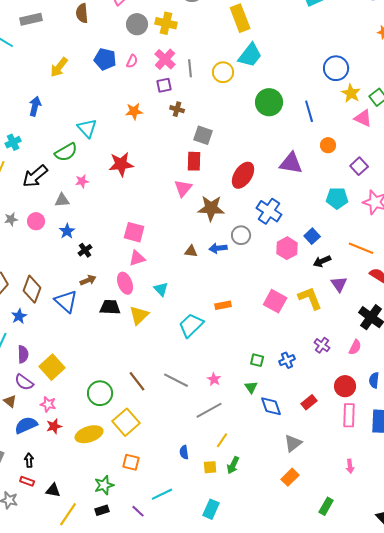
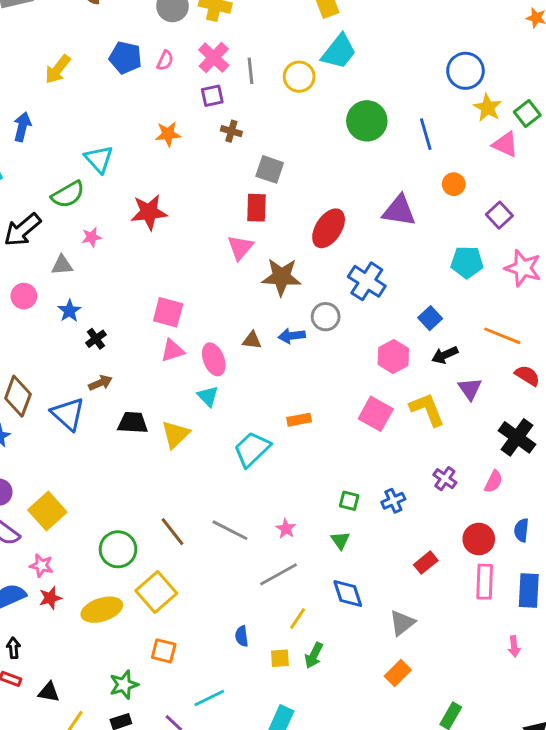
pink hexagon: (287, 248) -> (393, 356), moved
pink ellipse: (125, 283) -> (214, 359), moved
blue diamond: (271, 406) -> (348, 593), moved
pink arrow: (350, 466) -> (514, 646), moved

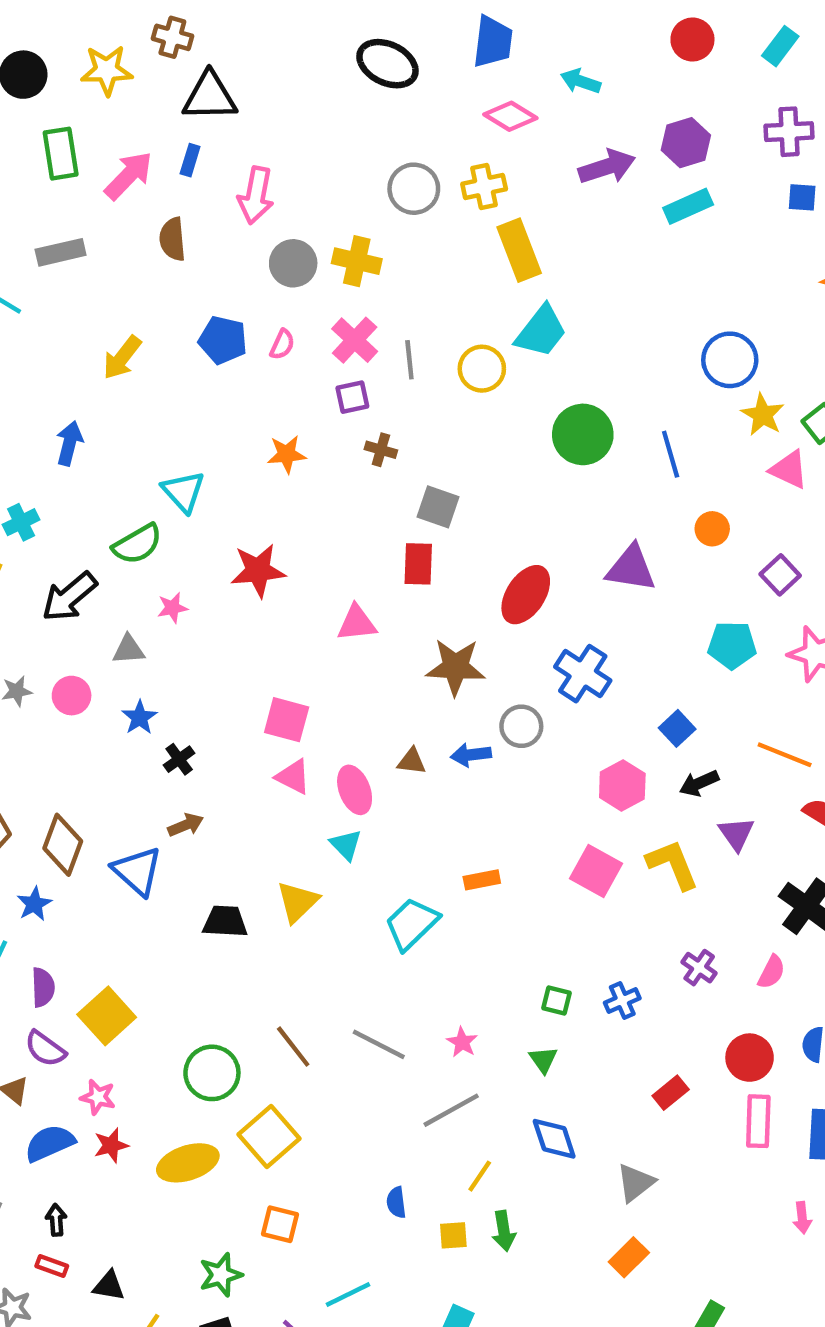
pink triangle: (240, 247) -> (357, 623), moved, turned 44
pink triangle: (172, 351) -> (293, 777), turned 45
black trapezoid: (133, 423) -> (225, 922), moved
green arrow: (314, 655) -> (504, 1231), turned -35

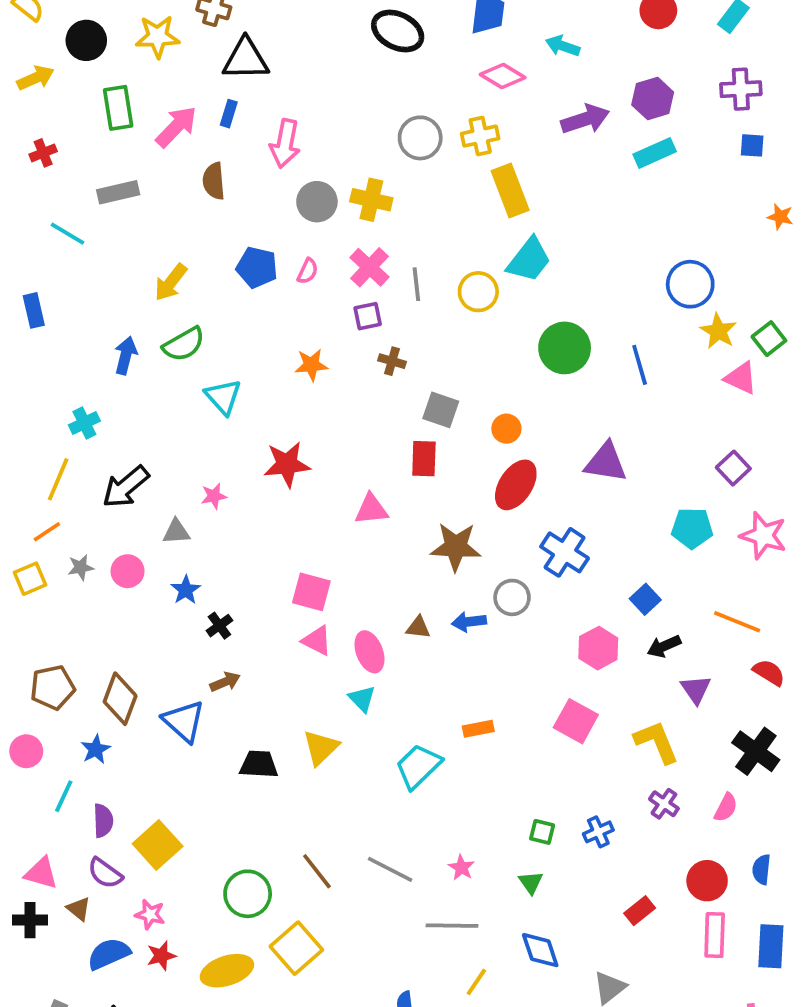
orange circle: (712, 529) -> (506, 429), moved
green semicircle: (137, 544) -> (184, 344), moved
yellow L-shape: (673, 864) -> (656, 742), moved
gray line: (451, 1110) -> (452, 926), turned 30

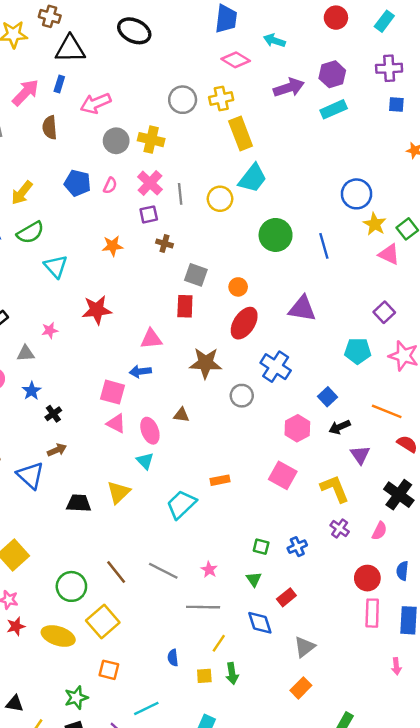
black ellipse: (398, 31) -> (134, 31), moved
pink arrow: (285, 144) -> (96, 103), turned 56
blue arrow: (469, 622) -> (140, 371), moved
red rectangle: (640, 911) -> (286, 597), moved
yellow ellipse: (227, 971) -> (58, 636), turned 36

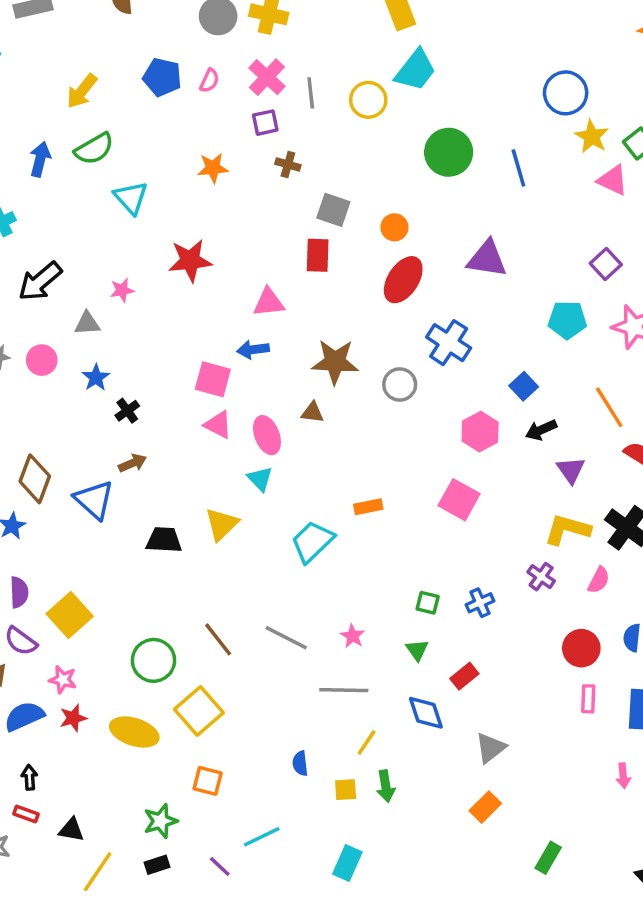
brown star: (206, 363) -> (335, 362), moved
orange line: (387, 411) -> (609, 407), turned 36
yellow L-shape: (335, 489) -> (567, 529), moved, turned -52
pink rectangle: (372, 613) -> (588, 699), size x0.7

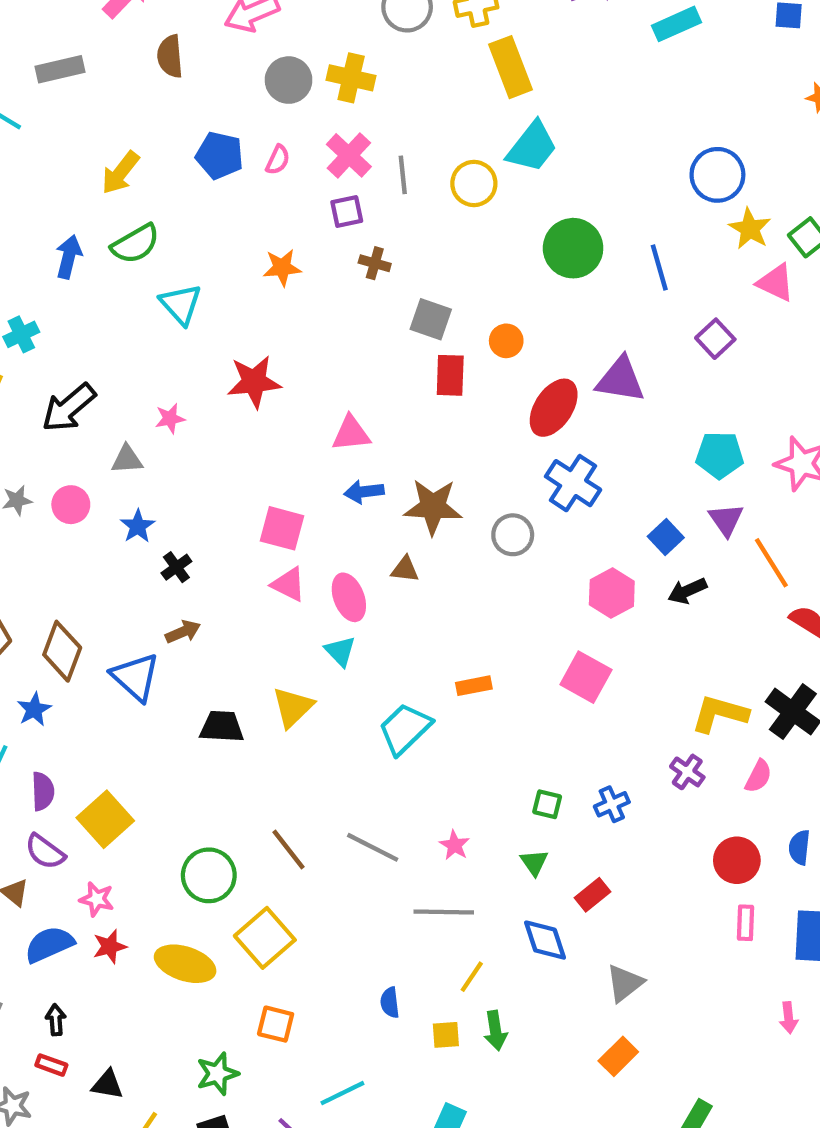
red rectangle: (318, 255) -> (450, 375), moved
purple square: (606, 264) -> (715, 339), moved
red ellipse: (403, 280) -> (554, 408), moved
blue arrow: (253, 350) -> (364, 492), moved
purple triangle: (571, 470) -> (726, 520), moved

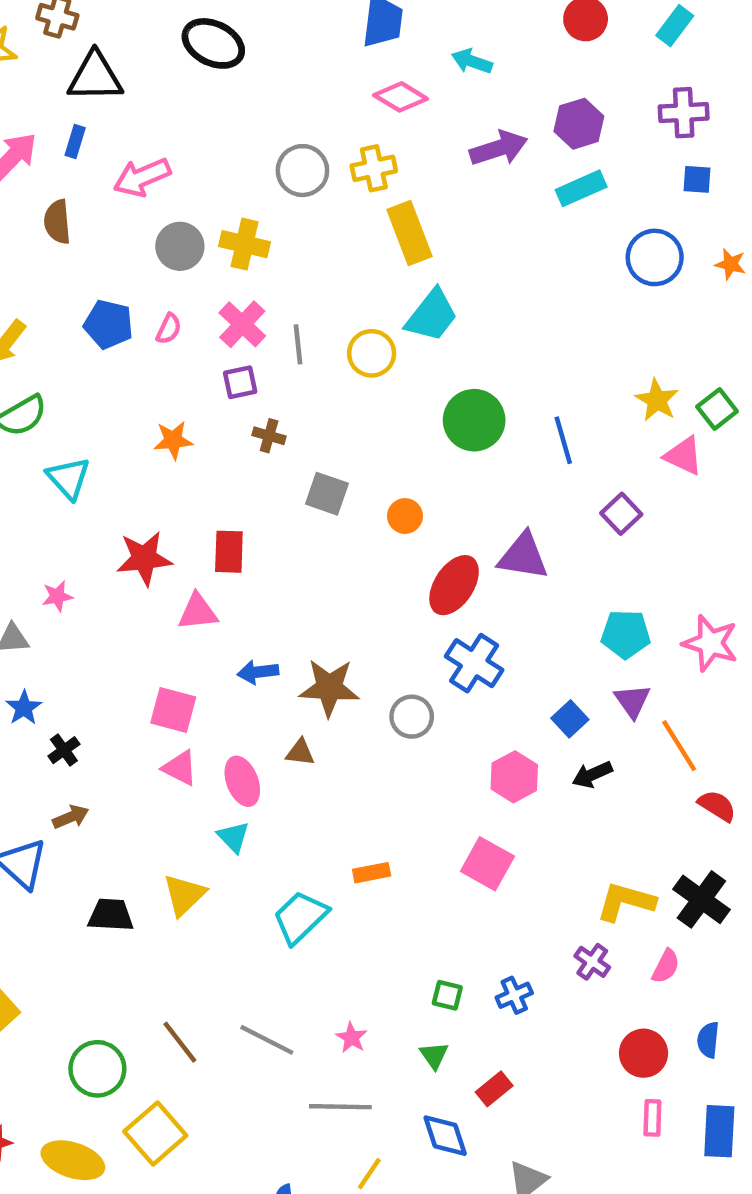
blue circle: (717, 175) -> (655, 257), moved
red rectangle: (450, 375) -> (229, 552), moved
pink triangle: (351, 434) -> (198, 612), moved

